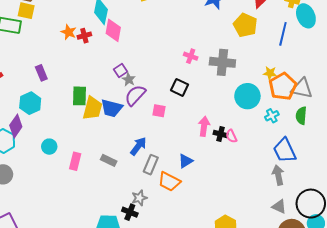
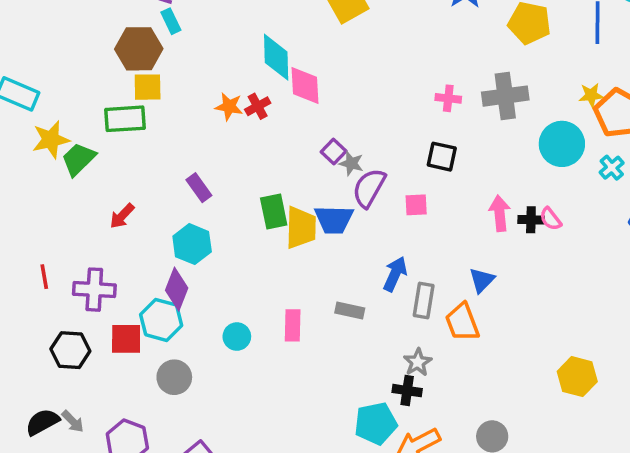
cyan circle: (49, 147) -> (237, 337), moved
orange trapezoid: (169, 182) -> (462, 322), turned 55

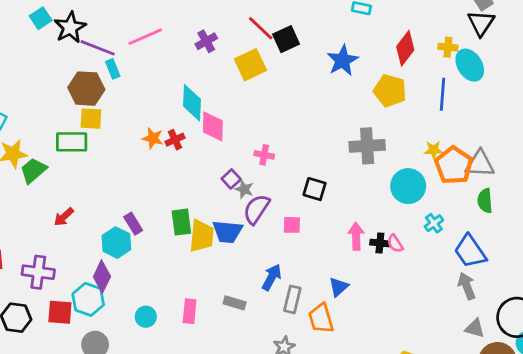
pink cross: (448, 98) -> (264, 155), moved
cyan cross: (612, 168) -> (434, 223), moved
purple rectangle: (199, 188) -> (133, 224), moved

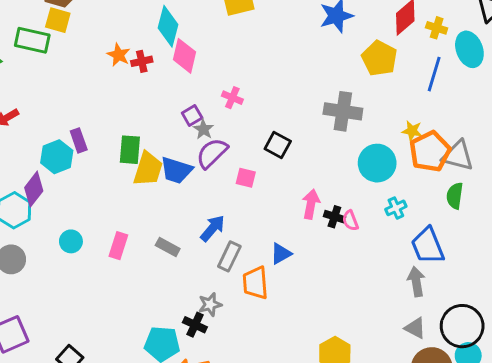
yellow cross: (448, 47) -> (437, 28), moved

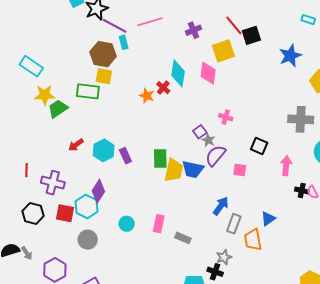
pink diamond: (185, 56) -> (208, 73), moved
red cross: (142, 61) -> (163, 88), moved, turned -32
cyan hexagon: (57, 157) -> (104, 150), moved
pink arrow: (311, 204) -> (286, 166), moved
gray rectangle: (168, 247) -> (183, 238), moved

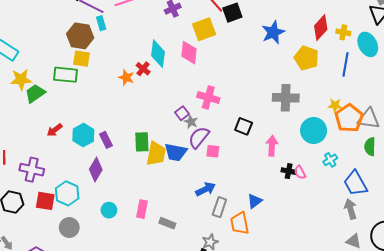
pink cross: (226, 117) -> (208, 97), size x1.5
pink square: (240, 170) -> (213, 151), moved
purple diamond: (98, 191) -> (96, 169), moved
blue arrow: (221, 206) -> (206, 189), turned 30

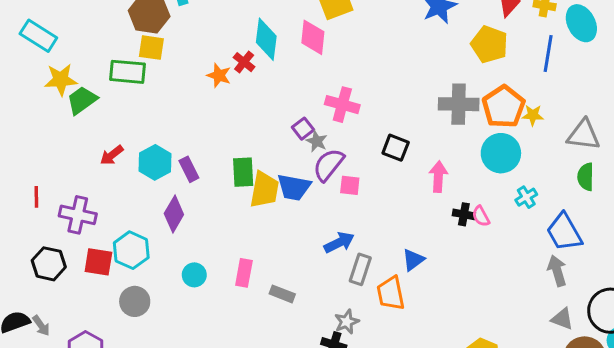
orange pentagon: (349, 118) -> (504, 107), moved

